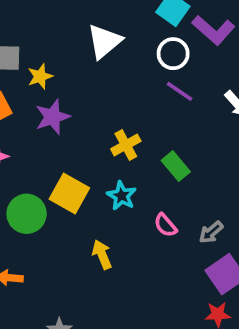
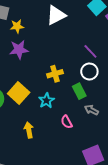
white circle: (173, 54) -> (89, 71), moved
gray arrow: (211, 232) -> (91, 110), moved, turned 56

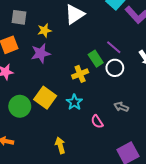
yellow star: (17, 26) -> (44, 30), moved
green rectangle: (79, 91) -> (96, 59), moved
yellow arrow: (29, 130) -> (60, 145), moved

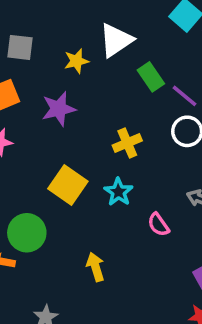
yellow star: (44, 30) -> (76, 61), moved
green rectangle: (96, 59) -> (151, 77), moved
green circle: (20, 106) -> (27, 233), moved

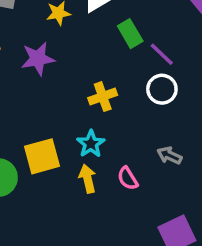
yellow square: (68, 185) -> (42, 156), moved, turned 36
yellow arrow: (96, 267) -> (88, 179), moved

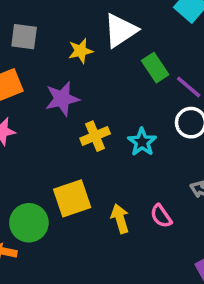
yellow cross: (103, 97) -> (95, 136), moved
cyan star: (91, 144) -> (142, 142), moved

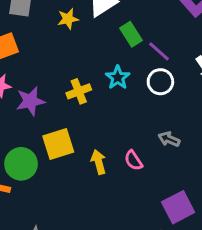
purple star: (62, 99) -> (30, 101), moved
cyan star: (142, 142) -> (118, 78), moved

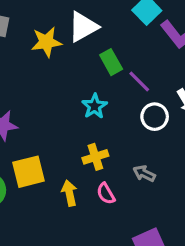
yellow star: (68, 19) -> (46, 42), size x1.4
white circle: (160, 82) -> (155, 117), moved
yellow cross: (79, 91) -> (95, 157), moved

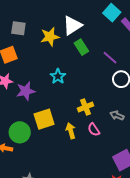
green rectangle: (111, 62) -> (81, 47), moved
cyan star: (95, 106) -> (58, 76), moved

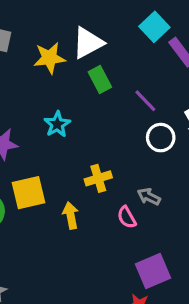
pink semicircle: (94, 130) -> (127, 217), moved

